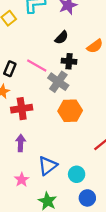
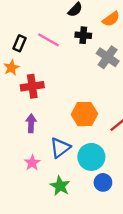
gray cross: (58, 82) -> (108, 57), moved
orange hexagon: (70, 111) -> (84, 114), moved
cyan circle: (77, 174) -> (91, 157), size x1.5

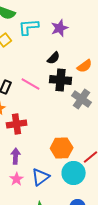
black cross: (83, 35) -> (61, 80), size x1.5
cyan circle: (91, 157) -> (74, 173), moved
pink star: (32, 163) -> (17, 179), moved

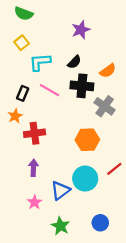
cyan L-shape: (29, 27) -> (40, 62), moved
orange hexagon: (62, 148) -> (87, 140), moved
cyan circle: (74, 173) -> (85, 179), moved
pink star: (17, 179) -> (35, 202), moved

